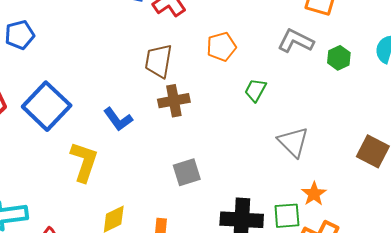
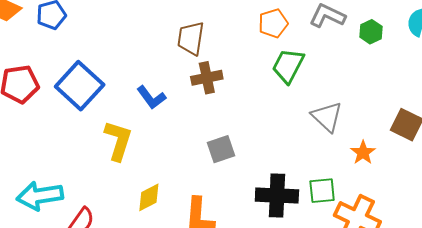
orange pentagon: (221, 47) -> (273, 23), moved
green trapezoid: (255, 90) -> (288, 66), size x1.5
orange star: (314, 194) -> (363, 153), moved

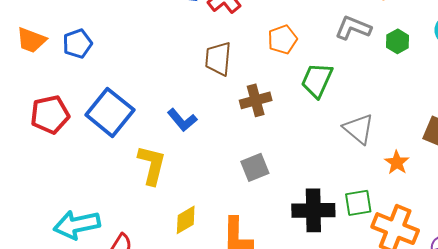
orange pentagon: (273, 23) -> (282, 39), moved
brown cross: (207, 78) -> (256, 100), moved

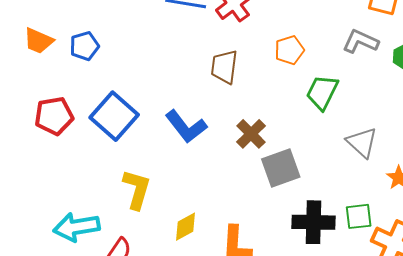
brown cross: (256, 100) -> (251, 134), moved, turned -32
blue L-shape: (182, 120) -> (186, 127), size x1.4
yellow L-shape: (152, 165) -> (137, 189), moved
gray square: (255, 167) -> (281, 168), moved, size x1.4

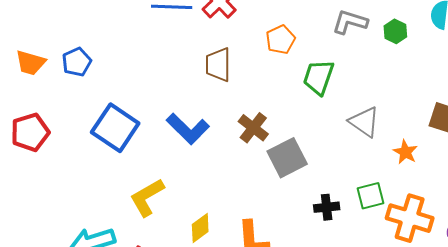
red pentagon: (54, 116) -> (30, 132), moved
yellow L-shape: (137, 189) -> (147, 197), turned -129
black cross: (314, 222) -> (327, 207), size x0.6

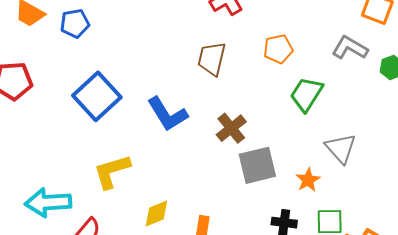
orange star: (405, 152) -> (308, 180), moved

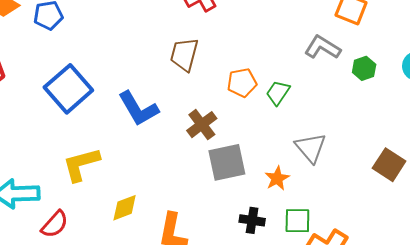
orange pentagon: (278, 49) -> (242, 83), moved
green trapezoid: (306, 94) -> (278, 93), size x0.7

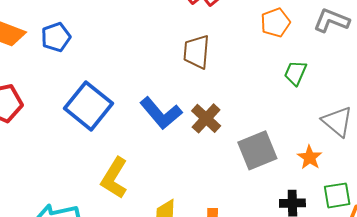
orange pentagon: (242, 83) -> (275, 23), moved
brown cross: (202, 125) -> (206, 118), moved
yellow L-shape: (81, 164) -> (114, 178), turned -33

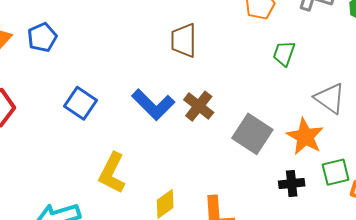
blue square: (89, 106) -> (80, 103), size x0.7
gray square: (257, 150) -> (252, 134), turned -30
orange star: (310, 157) -> (305, 137), size x1.5

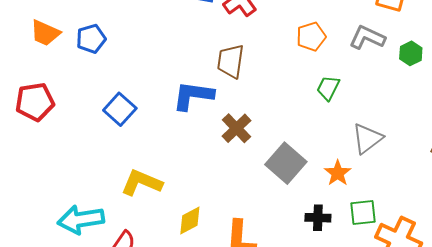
gray triangle: (330, 98) -> (367, 139), turned 40
blue L-shape: (153, 105) -> (193, 96), moved, turned 135
orange star: (305, 137) -> (338, 173), size x0.7
yellow L-shape: (112, 173) -> (142, 183), turned 78

